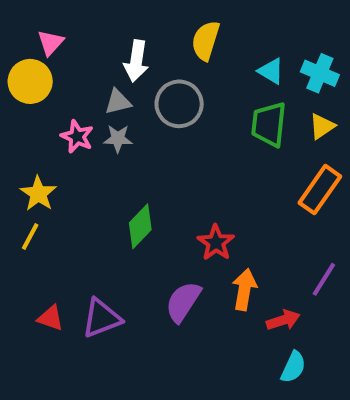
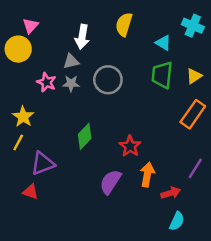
cyan cross: (320, 73) -> (193, 26), moved
gray circle: (179, 104) -> (108, 80), moved
purple triangle: (102, 318) -> (43, 163), moved

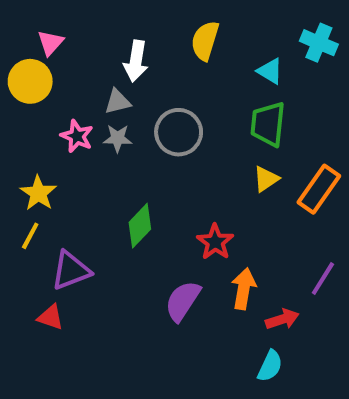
yellow triangle: (194, 76) -> (266, 179), moved
cyan semicircle: (177, 221) -> (270, 366), moved

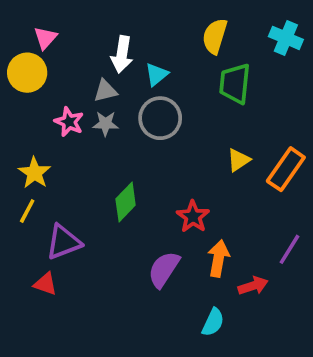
yellow semicircle: (205, 41) -> (215, 36), moved
cyan triangle: (270, 71) -> (156, 74), moved, turned 50
green trapezoid: (268, 124) -> (235, 84), moved
cyan semicircle: (270, 366) -> (213, 322), moved

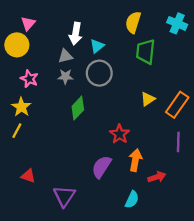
pink star: (69, 122) -> (29, 79), moved
green diamond: (126, 202) -> (78, 108), moved
purple triangle: (64, 242) -> (64, 196), moved, turned -35
purple line: (290, 249) -> (178, 142), moved, turned -30

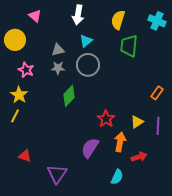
pink triangle: (28, 23) -> (35, 16), moved, turned -32
white arrow: (76, 34) -> (78, 15), moved
yellow triangle: (148, 99) -> (137, 122), moved
orange rectangle: (177, 105) -> (157, 93), size x0.6

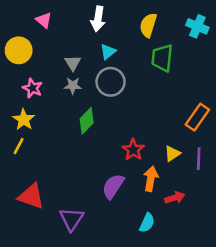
gray triangle: (58, 50) -> (73, 63), turned -48
orange rectangle: (157, 93) -> (197, 117), size x1.5
red triangle: (25, 156) -> (31, 196), size x1.6

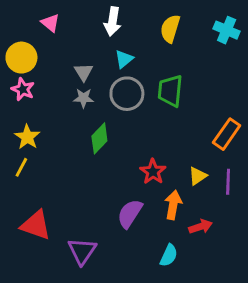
green trapezoid: (162, 58) -> (170, 91), moved
pink star: (32, 88) -> (23, 89), moved

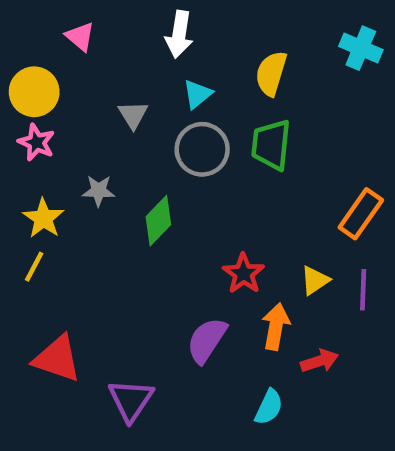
yellow semicircle: (170, 29) -> (271, 73), moved
gray star: (84, 98) -> (99, 191), moved

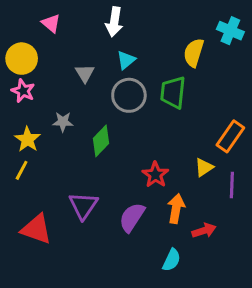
yellow semicircle: (271, 73) -> (194, 53), moved
yellow triangle: (315, 280) -> (204, 167), moved
purple triangle: (131, 400) -> (83, 206), moved

